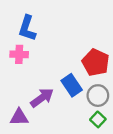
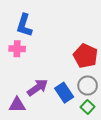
blue rectangle: (72, 85) -> (64, 93), moved

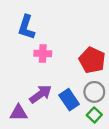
pink cross: (17, 49) -> (43, 54), moved

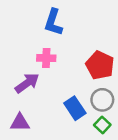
blue L-shape: (26, 27) -> (53, 22), moved
purple arrow: (41, 94) -> (27, 83), moved

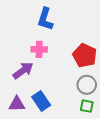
blue rectangle: (75, 108) -> (41, 101), moved
green square: (102, 125) -> (87, 106), turned -32

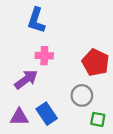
blue L-shape: (45, 19) -> (36, 20), moved
gray circle: (87, 85) -> (82, 95), moved

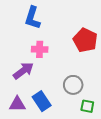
red pentagon: (96, 62) -> (85, 40), moved

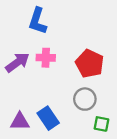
red pentagon: (85, 40) -> (90, 64), moved
purple arrow: (23, 71) -> (17, 62), moved

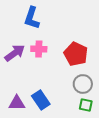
gray circle: (85, 99) -> (83, 84), moved

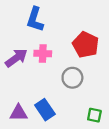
red pentagon: (76, 54) -> (86, 45), moved
gray circle: (83, 84) -> (72, 78), moved

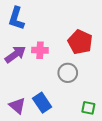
blue L-shape: (35, 19) -> (16, 18), moved
purple triangle: (18, 113) -> (17, 106), turned 42

